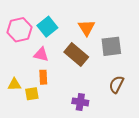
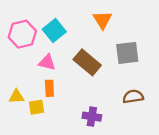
orange triangle: (87, 28) -> (102, 20), moved
brown semicircle: (116, 84) -> (133, 97), turned 54

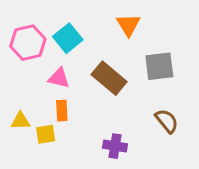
brown semicircle: (133, 97) -> (167, 121), turned 60

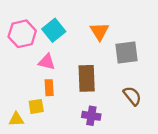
orange triangle: (128, 25) -> (100, 31), moved
brown rectangle: (109, 78) -> (87, 78), moved, turned 48
yellow triangle: (20, 121) -> (16, 119), moved

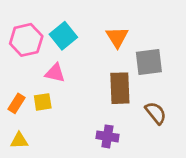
brown rectangle: (87, 78) -> (120, 88), moved
orange rectangle: (49, 88) -> (16, 103), moved, turned 35
yellow square: (36, 106) -> (43, 102), moved

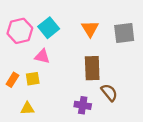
gray square: (149, 62) -> (124, 33), moved
brown semicircle: (156, 113) -> (109, 93), moved
yellow triangle: (19, 141) -> (27, 108), moved

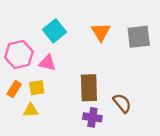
pink hexagon: (20, 31) -> (19, 55), moved
brown rectangle: (92, 68) -> (89, 88), moved
yellow triangle: (27, 108) -> (31, 110), moved

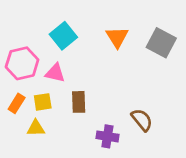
gray square: (139, 37) -> (161, 43), turned 35
brown rectangle: (89, 88) -> (79, 102), moved, size x0.7

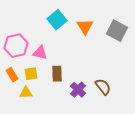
cyan square: (63, 36) -> (57, 20), moved
orange rectangle: (17, 103) -> (12, 75), turned -64
purple cross: (107, 136) -> (78, 90), moved, turned 35

